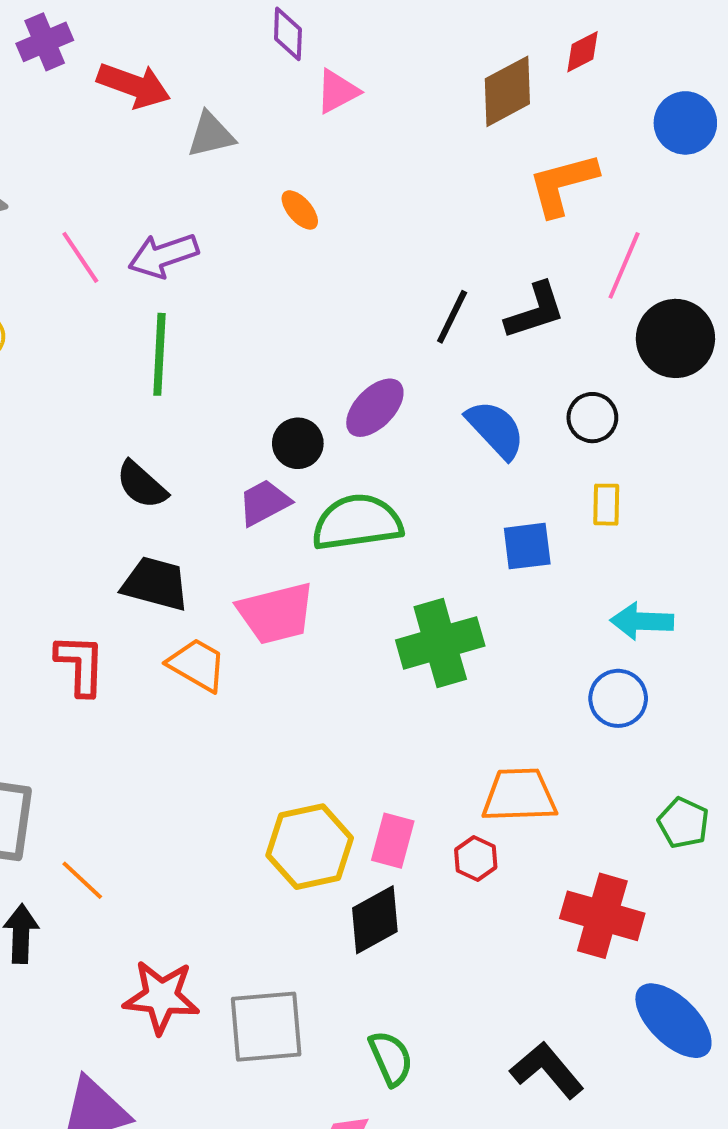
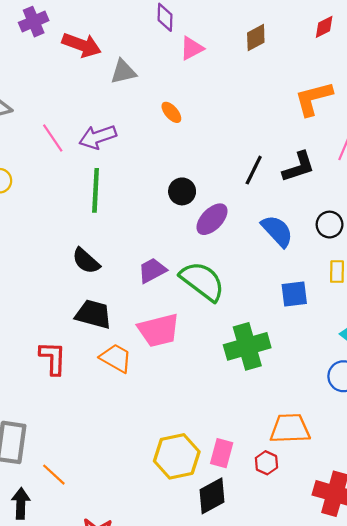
brown diamond: (507, 91) -> (256, 38), moved, size x0.7
black circle: (298, 443) -> (182, 191), moved
green semicircle: (357, 522) -> (202, 281), turned 45

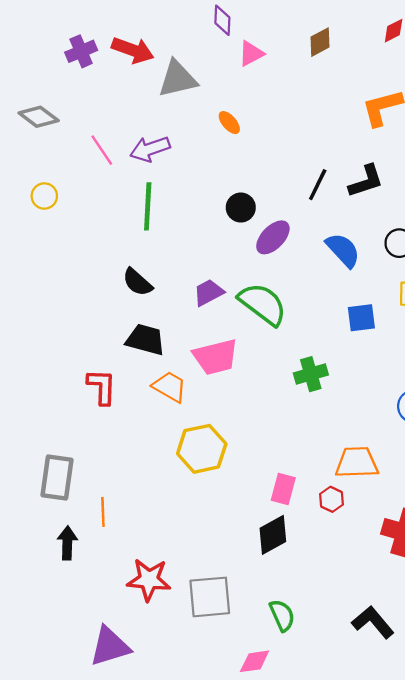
purple cross: (34, 22) -> (81, 51), moved
gray triangle: (123, 72) -> (178, 79), size x1.4
green cross: (247, 346) -> (311, 374), size x0.7
yellow hexagon: (177, 456) -> (202, 449), moved
orange line: (54, 475) -> (103, 512), turned 45

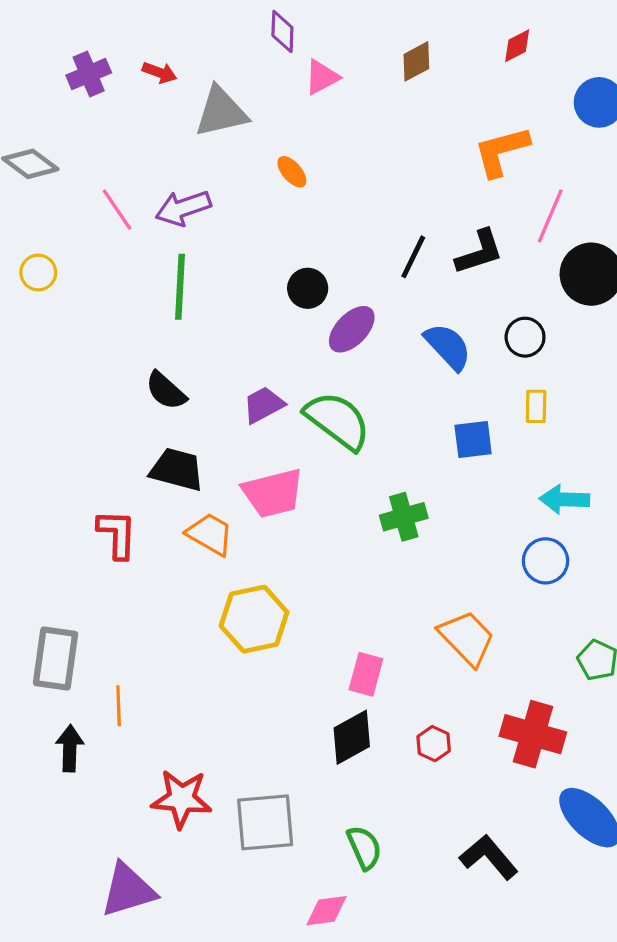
red arrow: (133, 50) -> (160, 72), size x0.6
orange trapezoid: (357, 463) -> (467, 638), turned 48
red hexagon: (332, 499) -> (434, 744), moved

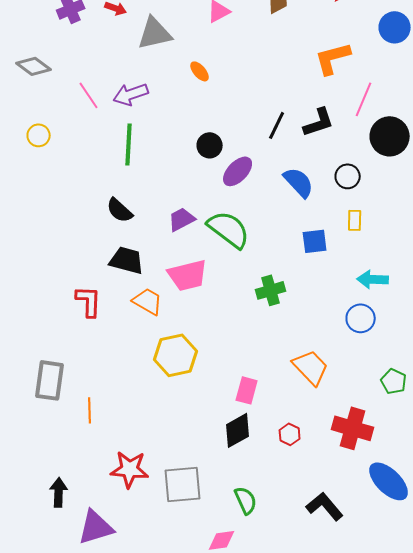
black arrow: (70, 748) -> (59, 492), moved

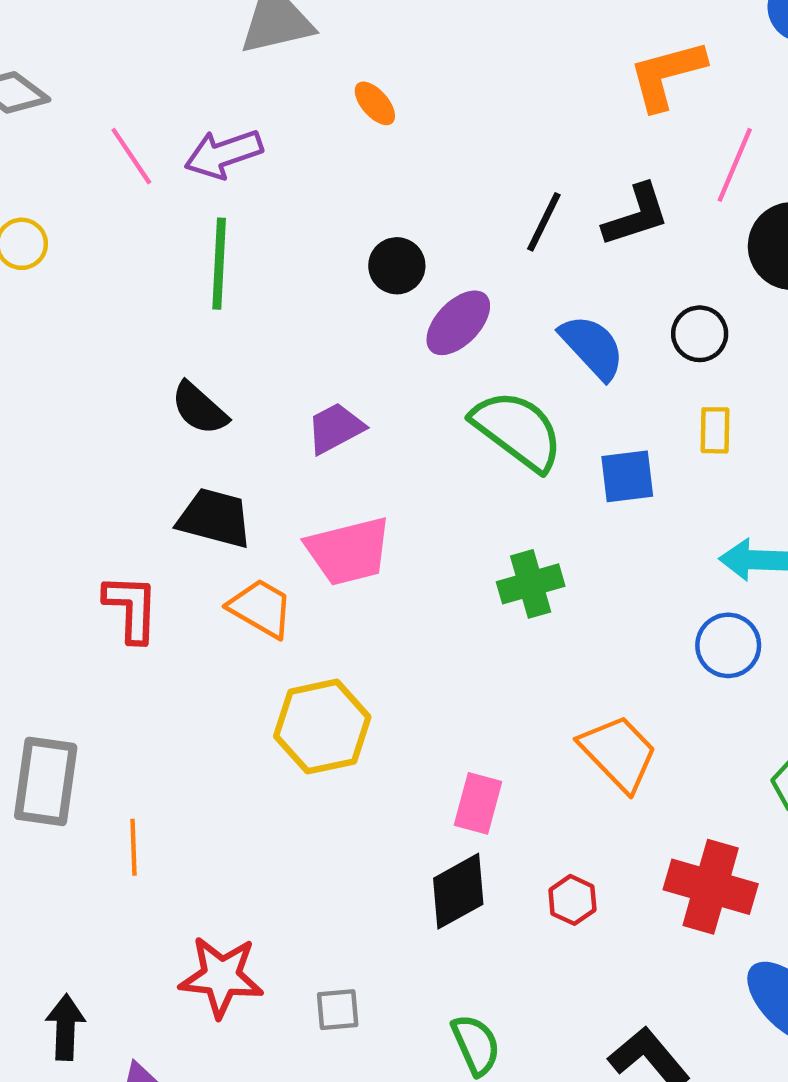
green semicircle: (229, 229) -> (518, 430), moved
gray square: (183, 484) -> (338, 1010), size x0.5

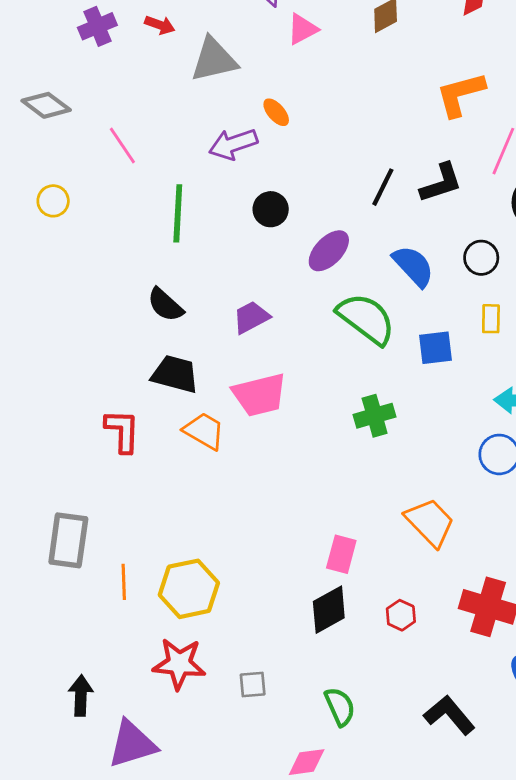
purple arrow: (223, 154) -> (233, 144), moved
black circle: (397, 266) -> (271, 209), moved
yellow hexagon: (322, 727) -> (189, 589), moved

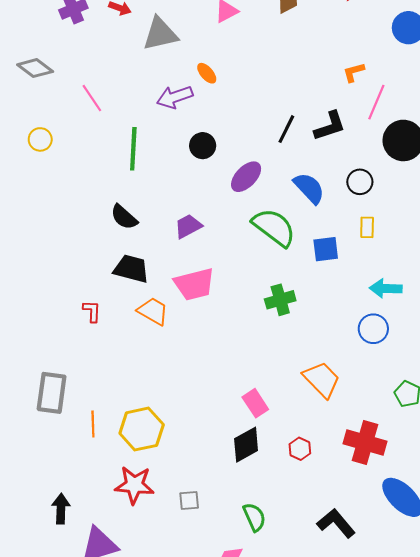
orange L-shape: (460, 94) -> (354, 72), moved, size x0.6
red L-shape: (122, 431) -> (92, 311), size x0.7
pink rectangle: (341, 554) -> (255, 403), turned -48

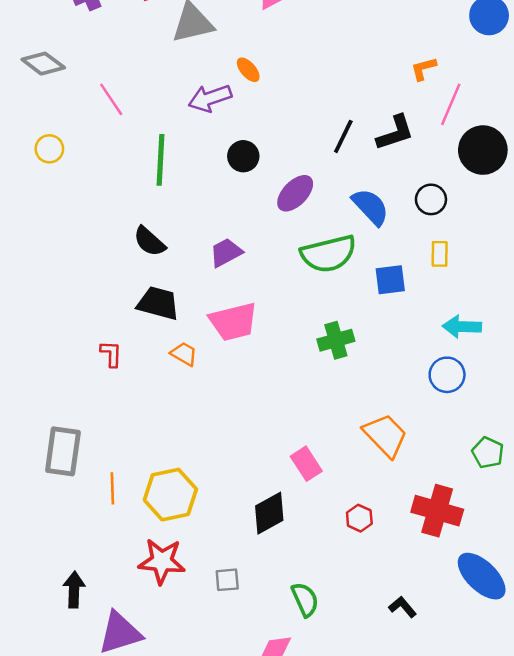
green semicircle: (274, 227) -> (328, 254), turned 129
orange trapezoid: (153, 311) -> (184, 354), size x0.7
black diamond: (246, 445) -> (269, 513), moved
black L-shape: (336, 523) -> (403, 607), size x0.6

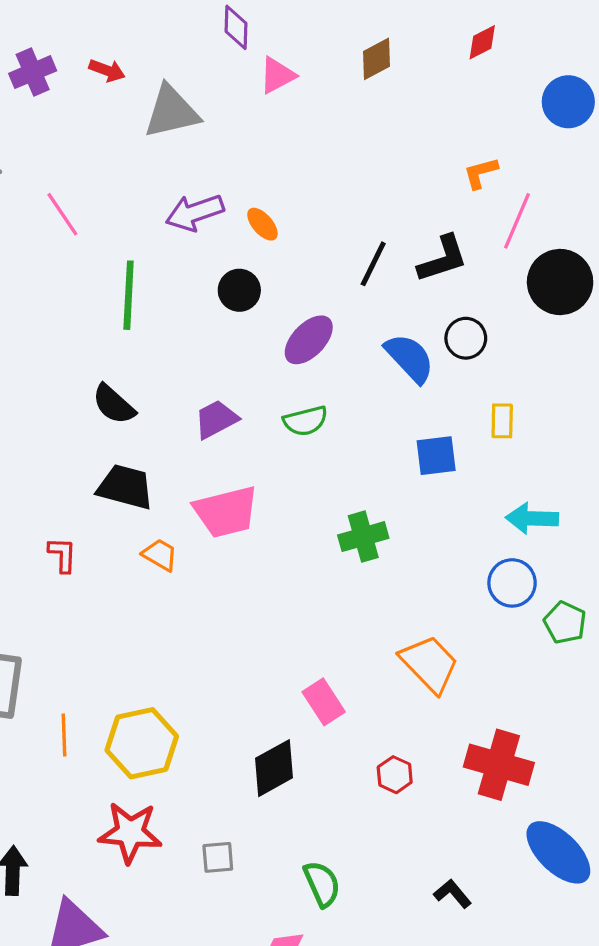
orange ellipse: (248, 70) -> (262, 224), moved
black circle: (431, 199) -> (466, 338), moved
green semicircle: (328, 254) -> (305, 421), moved, size x0.6
green pentagon: (488, 453) -> (565, 623), moved

